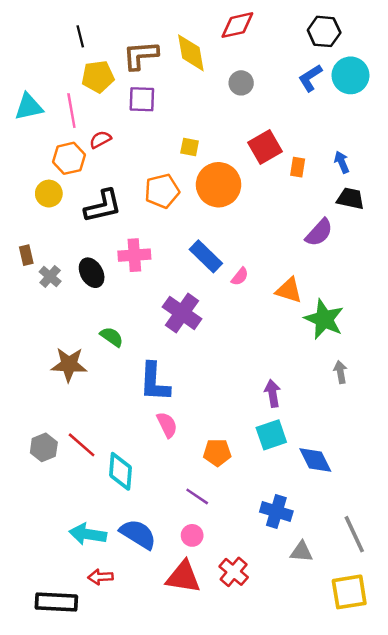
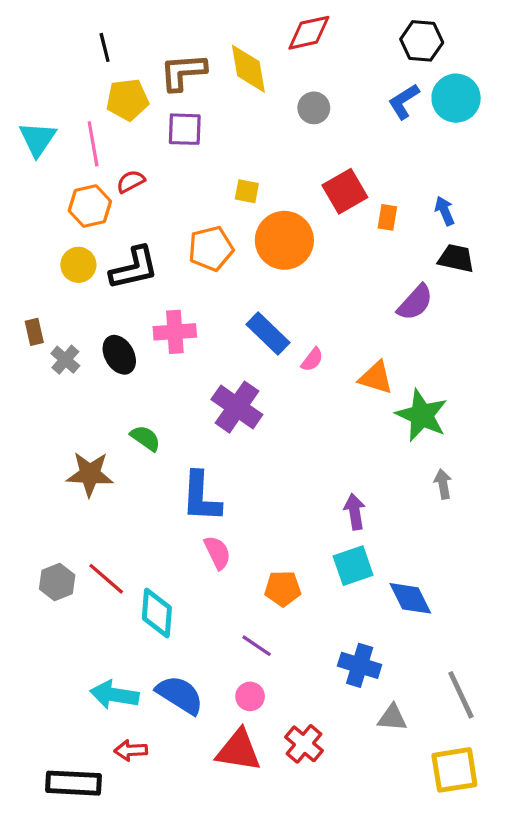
cyan triangle: (29, 107) -> (38, 139), turned -44
yellow circle: (49, 194) -> (78, 265), moved

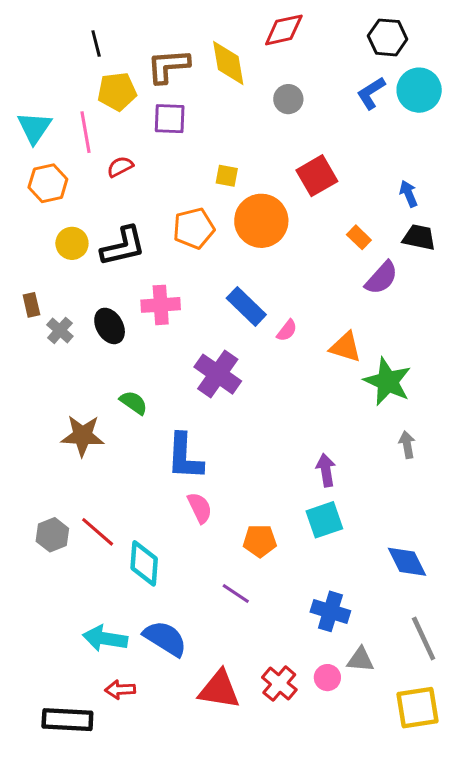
orange hexagon: (90, 206) -> (48, 183), moved
orange rectangle: (387, 217) -> (359, 237), moved, turned -55
blue diamond: (410, 598) -> (407, 562), moved
pink circle: (250, 696) -> (327, 678), moved

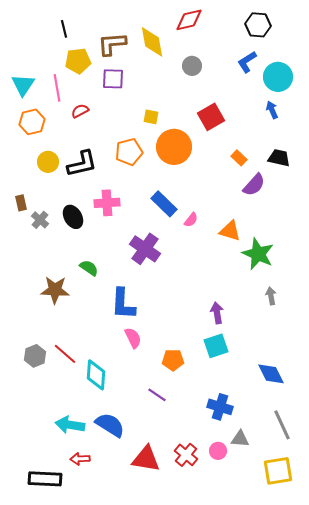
cyan circle: (419, 90) -> (278, 77), moved
blue arrow: (409, 194) -> (272, 110), moved

